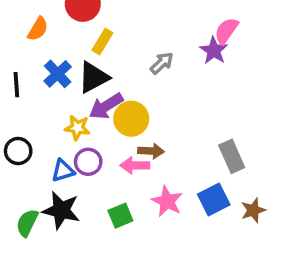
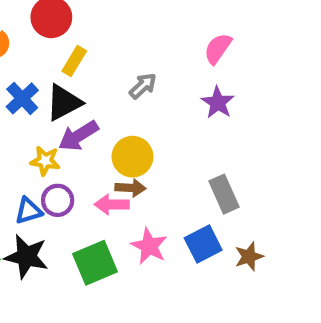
purple star: (214, 51) -> (218, 103), moved
yellow circle: (131, 119) -> (132, 157), moved
green square: (120, 216) -> (95, 263), size x1.5

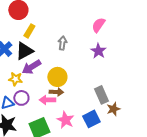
gray arrow: (143, 86) -> (62, 43), turned -40
brown star: (249, 257) -> (113, 109), moved

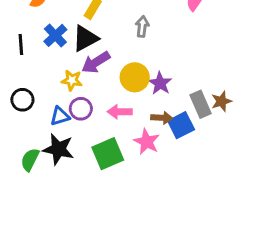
purple star: (98, 51) -> (160, 83), moved
brown arrow: (56, 92) -> (162, 118), moved
brown star: (113, 109) -> (221, 101), moved
blue square: (91, 119) -> (181, 125), moved

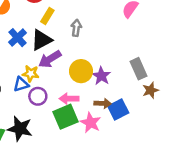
gray arrow: (142, 26) -> (76, 28), moved
gray rectangle: (201, 104) -> (139, 69), moved
blue triangle: (60, 116) -> (21, 84), moved
green square: (108, 154) -> (65, 117), moved

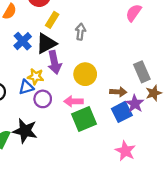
purple arrow: (50, 59) -> (55, 62), turned -70
purple star: (101, 76) -> (135, 104), moved
brown arrow: (103, 103) -> (118, 92), moved
green square: (65, 117) -> (84, 119), moved
pink star: (91, 123) -> (125, 151), moved

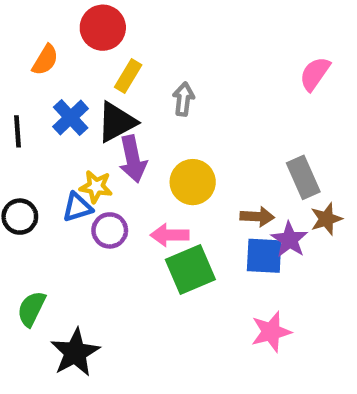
pink semicircle: (134, 13) -> (315, 74), moved
blue square: (122, 112) -> (264, 256), turned 30
black star: (25, 131) -> (75, 353), moved, turned 30
pink star: (125, 151) -> (271, 332), turned 30

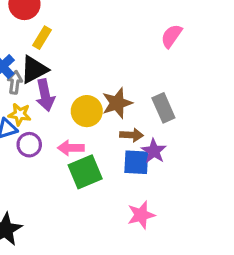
gray arrow: (183, 99) -> (15, 82), moved
brown star: (326, 219) -> (117, 103), moved, size x1.4

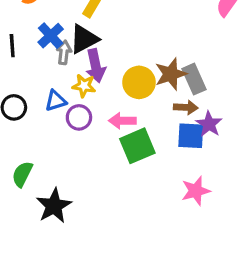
gray rectangle: (163, 108) -> (194, 79), moved
yellow star: (20, 114) -> (84, 86), moved

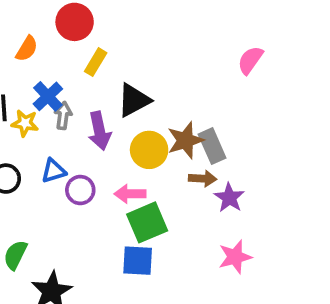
black triangle: (84, 39) -> (134, 100), moved
yellow star: (84, 86) -> (25, 123), moved
blue square: (191, 136) -> (138, 261), moved
pink star: (196, 191) -> (235, 257), moved

